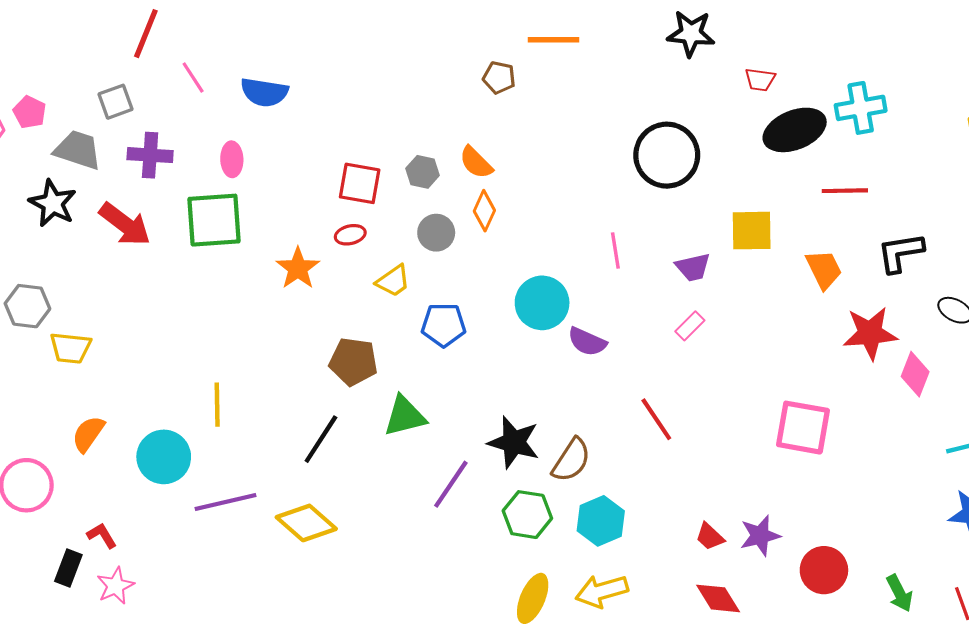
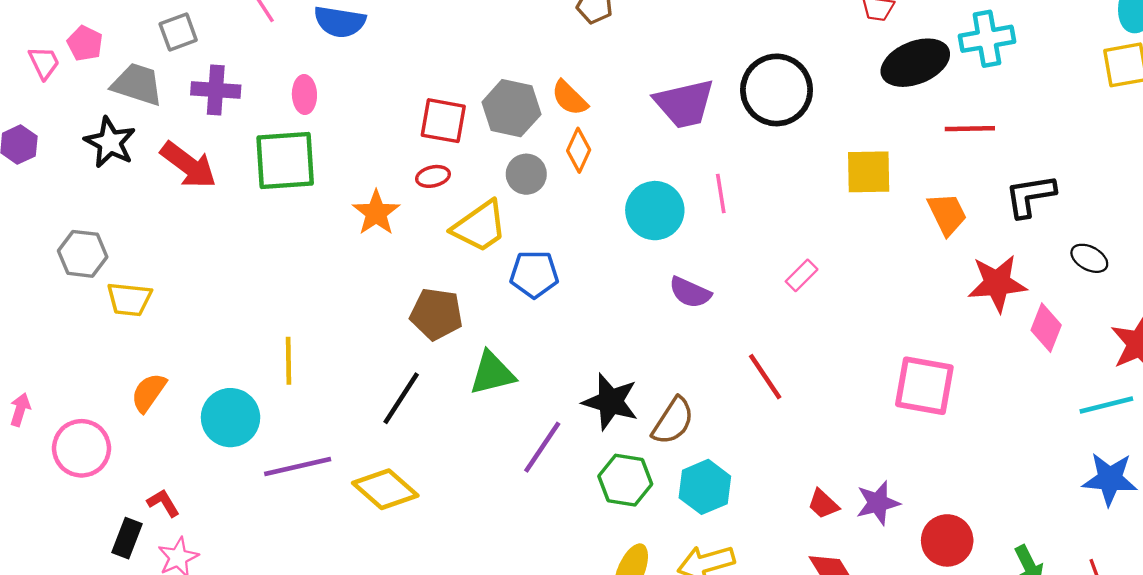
gray hexagon: (423, 172) -> (511, 108), size x1.6
purple trapezoid: (693, 267) -> (684, 104), moved, size x1.6
yellow trapezoid: (393, 281) -> (480, 226), size x1.5
cyan circle: (542, 303) -> (655, 211), moved

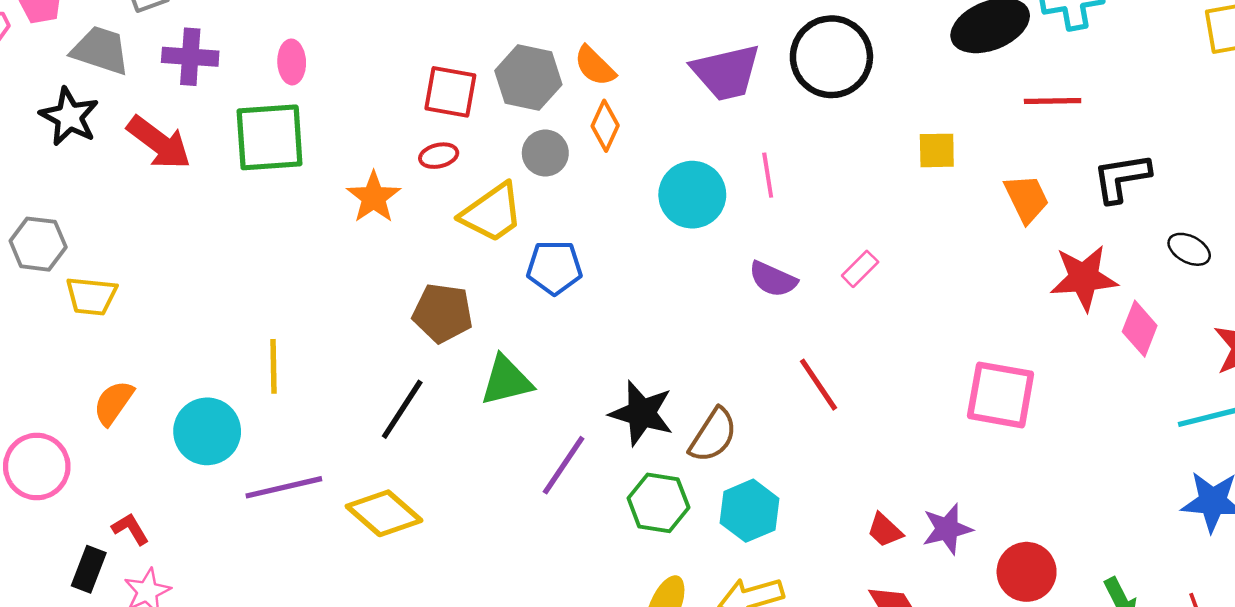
yellow square: (869, 172) -> (937, 150), size x0.7
purple semicircle: (690, 292) -> (773, 279), moved

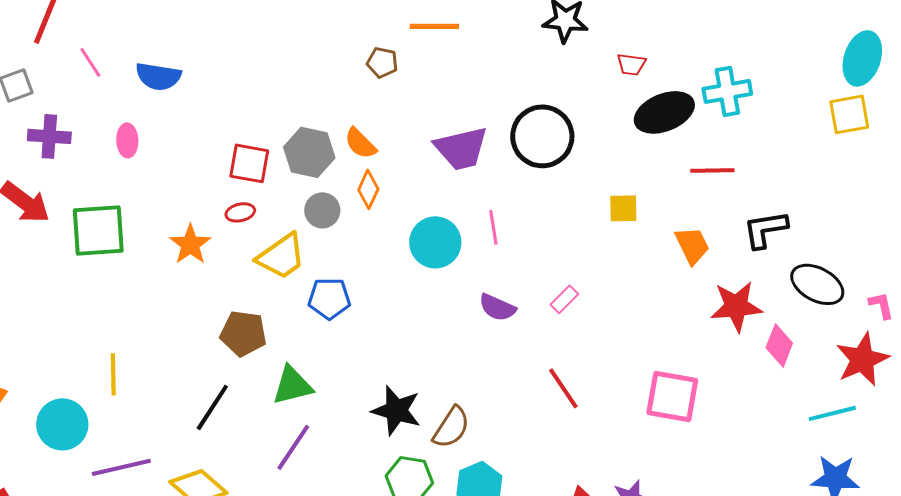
green square: (270, 137) -> (98, 230), moved
black ellipse: (1189, 249) -> (817, 284), size x1.6
red line: (818, 385) -> (563, 388), moved
purple line: (564, 465) -> (293, 447), moved

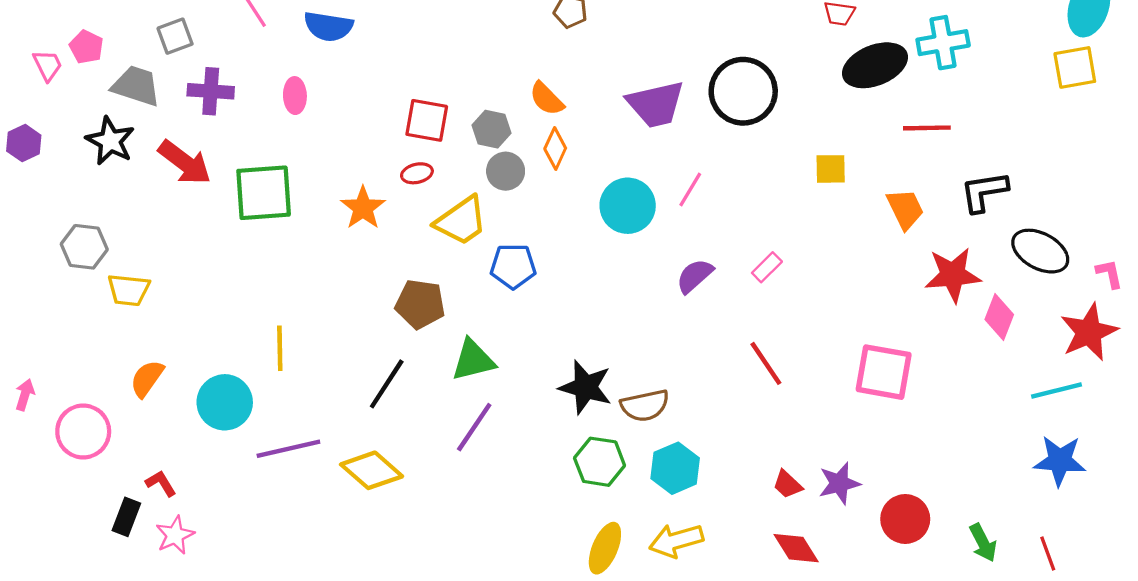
gray hexagon: (309, 152) -> (492, 129), moved, size x0.7
pink line: (493, 227) -> (690, 190), turned 40
purple semicircle: (497, 307) -> (695, 276), turned 114
brown semicircle: (451, 427) -> (645, 406), turned 45

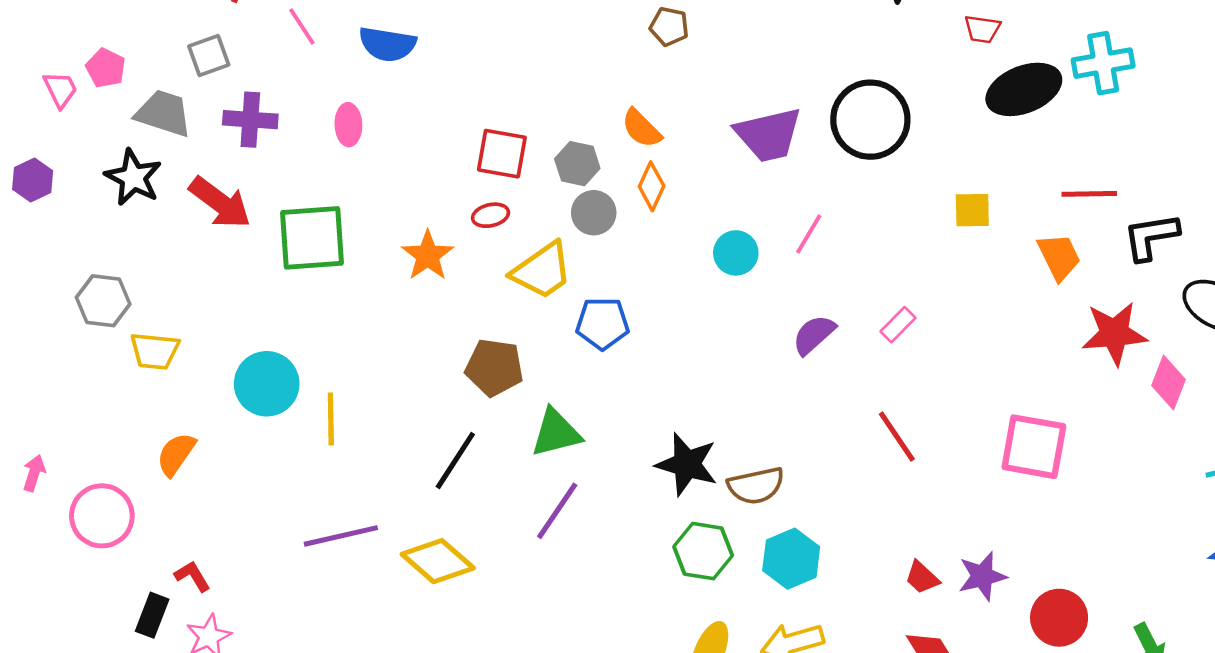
red line: (927, 128) -> (1089, 194), moved
cyan circle: (628, 206) -> (736, 253), size x0.7
cyan circle: (225, 402) -> (267, 384), moved

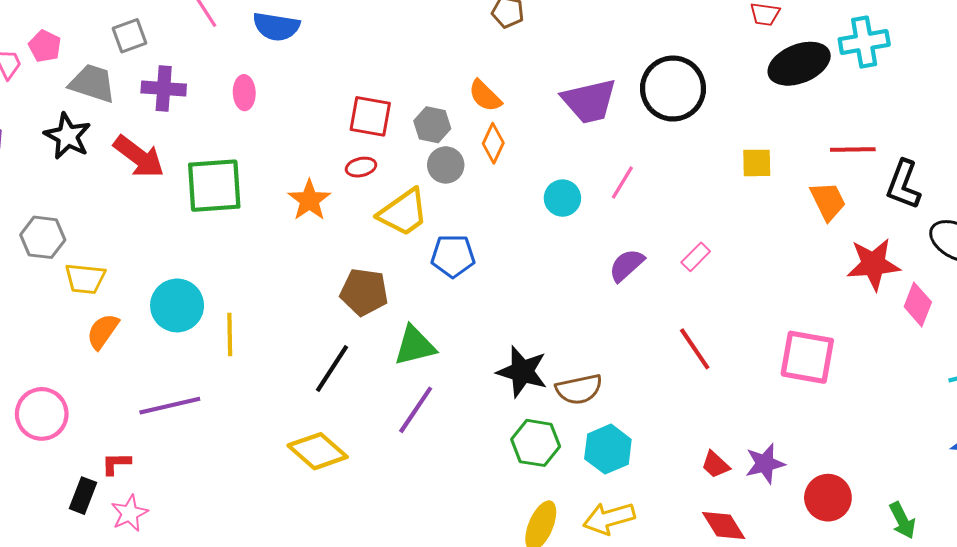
black L-shape: (1151, 237) -> (903, 185), turned -60
orange semicircle: (176, 454) -> (103, 331), moved
purple line: (341, 536) -> (170, 406), moved
red L-shape: (192, 576) -> (116, 464), turned -60

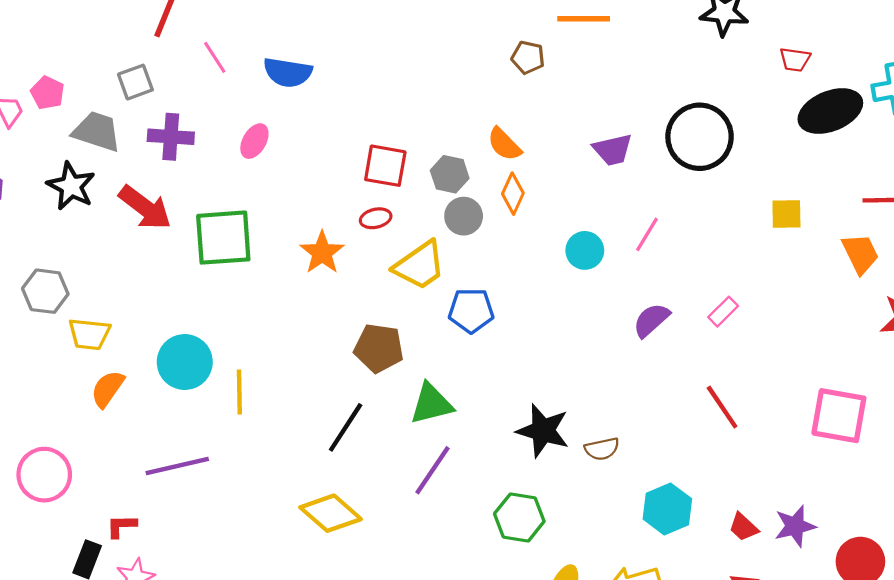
pink ellipse: (244, 93) -> (254, 141), turned 32
purple trapezoid: (589, 101) -> (613, 150), size x0.7
brown semicircle: (579, 389) -> (602, 449), size x0.7
green hexagon: (536, 443) -> (519, 517), moved
cyan hexagon: (608, 449) -> (667, 509), moved

